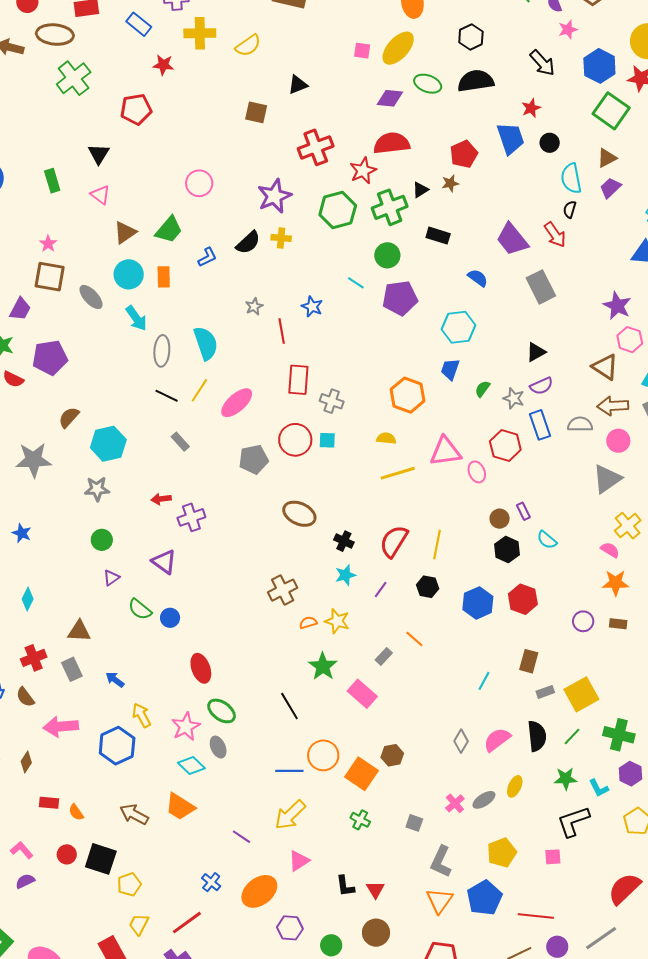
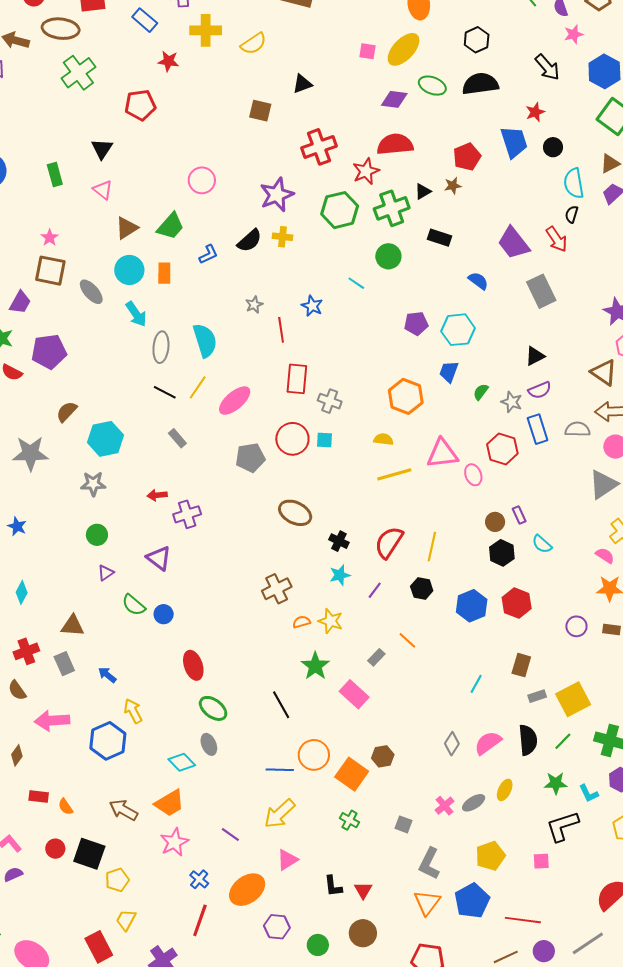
purple pentagon: (400, 298) -> (416, 323), moved, size x0.7
pink star: (186, 727) -> (174, 842), moved
orange trapezoid: (180, 807) -> (170, 803), turned -64
red line: (187, 923) -> (200, 920), moved, turned -36

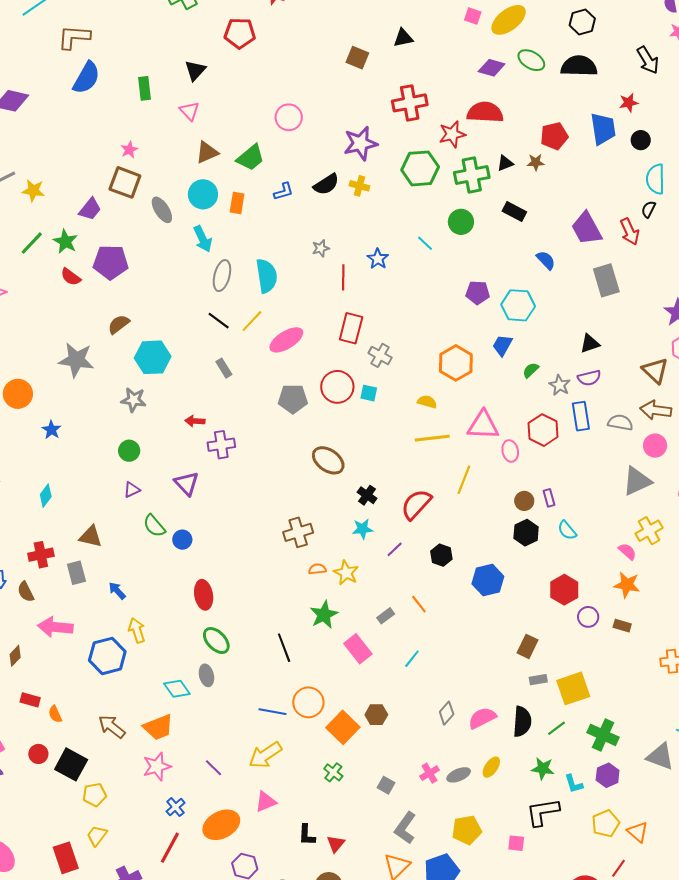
yellow line: (432, 547) -> (464, 480), moved
red hexagon: (517, 603) -> (564, 590), moved
cyan line: (476, 684) -> (412, 659), moved

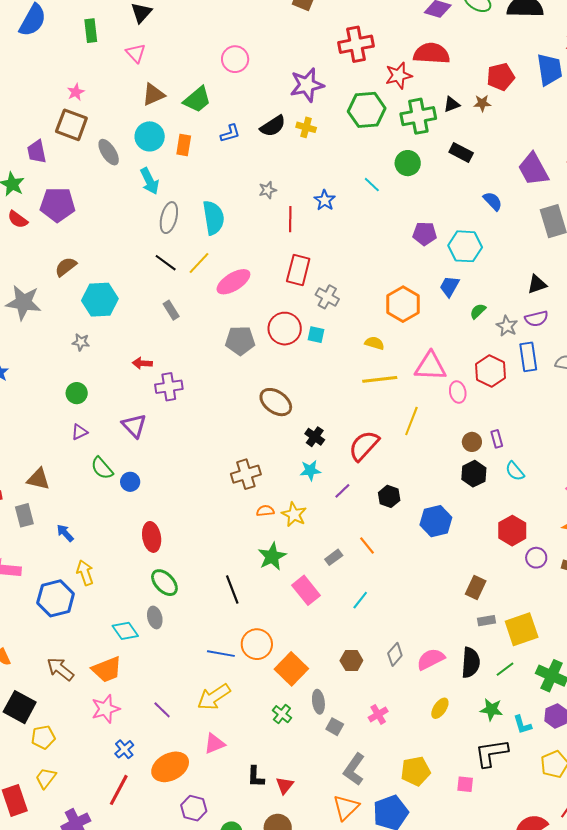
purple trapezoid: (90, 209) -> (37, 152), turned 130
gray star: (134, 400) -> (81, 342), size x0.7
brown hexagon: (376, 715) -> (351, 660), moved
gray ellipse: (459, 775) -> (318, 702), moved, turned -75

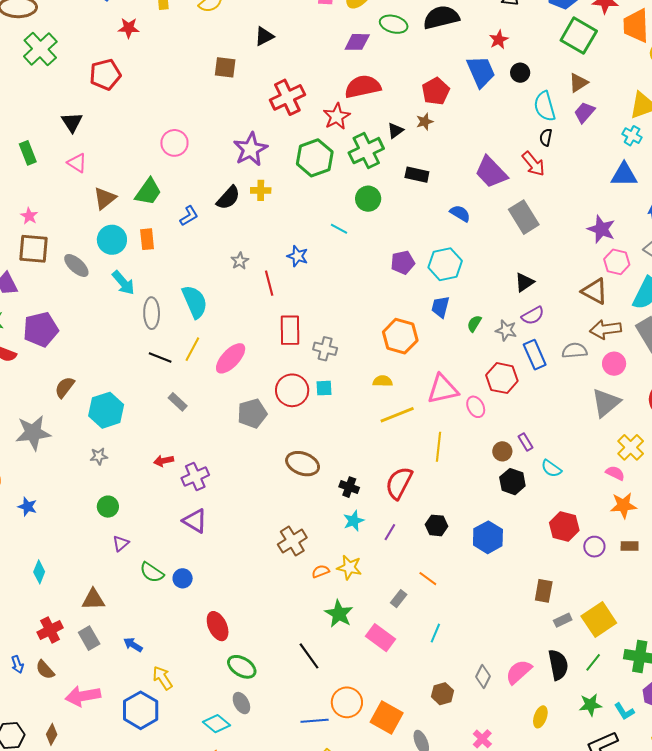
purple triangle: (134, 426) -> (195, 521), moved

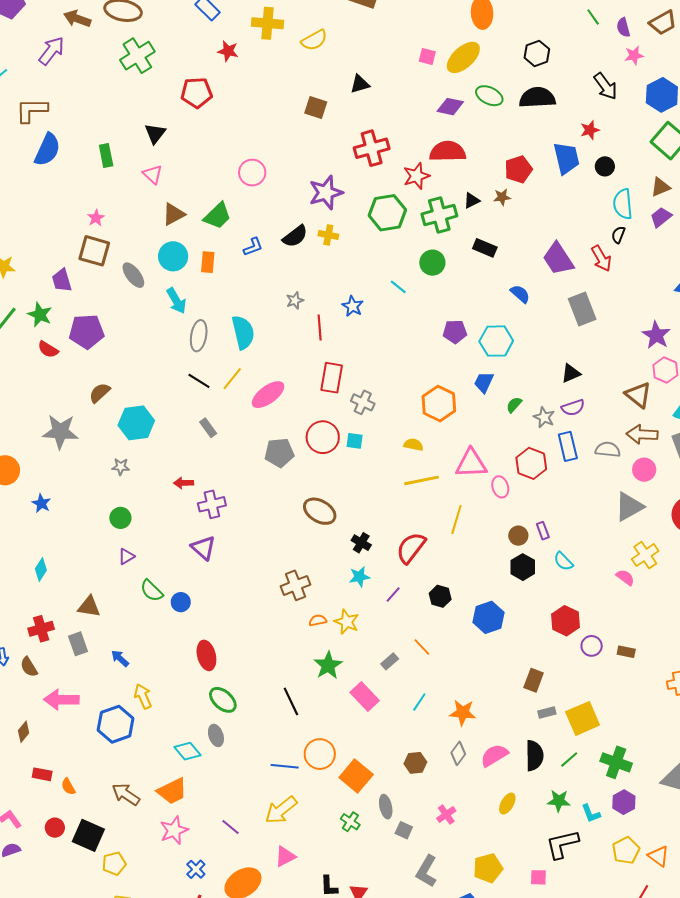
orange star: (623, 505) -> (463, 713), moved

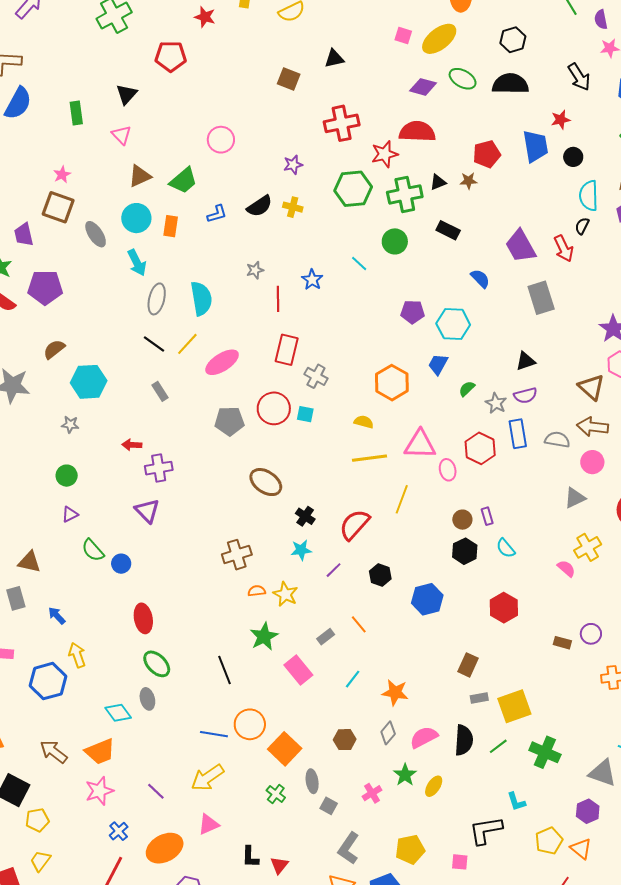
purple star: (326, 193) -> (293, 165), size x0.6
gray triangle: (629, 507) -> (575, 498), size x0.7
purple circle: (592, 646) -> (591, 634), moved
green star: (559, 801) -> (405, 775), moved, turned 30
purple hexagon: (624, 802) -> (588, 811), moved

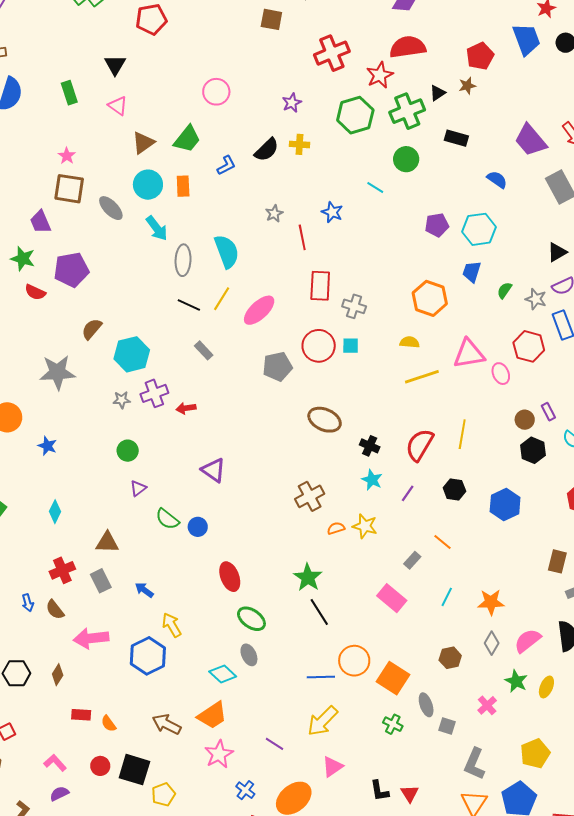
purple cross: (159, 468) -> (154, 393), moved
yellow line: (402, 499) -> (462, 434), moved
cyan star: (301, 550) -> (372, 480), turned -30
green star: (264, 636) -> (308, 577), moved

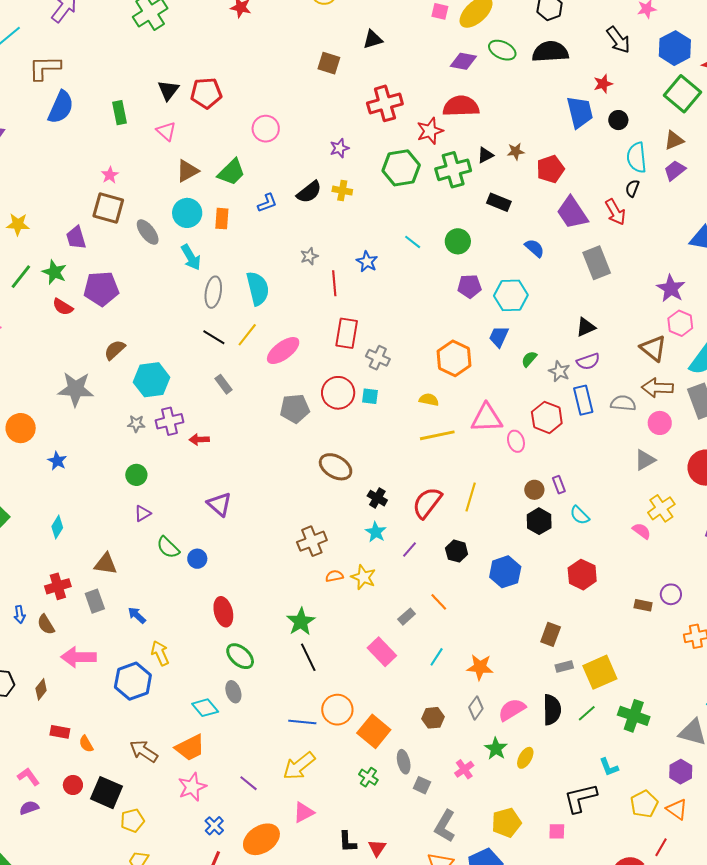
red pentagon: (151, 19) -> (206, 93), moved
red pentagon: (480, 56) -> (550, 169), moved
green circle: (406, 159) -> (458, 241), moved

